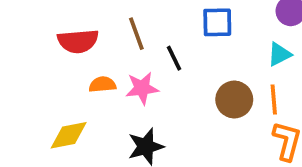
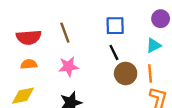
black line: (174, 58) -> (114, 52), moved
orange semicircle: (102, 84) -> (29, 64), moved

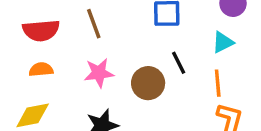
black line: (114, 52) -> (179, 63), moved
brown circle: (126, 73) -> (148, 83), moved

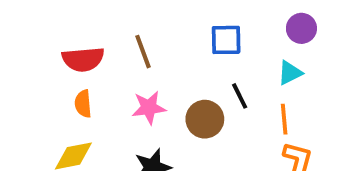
orange semicircle: (41, 70) -> (83, 104), turned -90

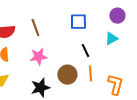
brown circle: (205, 119) -> (67, 75), moved
orange line: (284, 119) -> (90, 74), moved

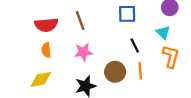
cyan triangle: (111, 39) -> (163, 32), turned -48
orange L-shape: (115, 85) -> (171, 57), moved

